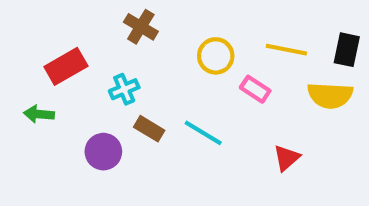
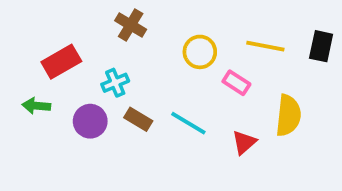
yellow semicircle: (330, 95) -> (288, 115), moved, turned -87
purple circle: (103, 152) -> (90, 121), moved
red triangle: (286, 158) -> (244, 142), moved

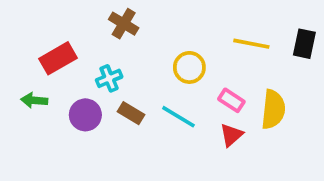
yellow circle: (200, 52) -> (189, 67), moved
pink rectangle: (236, 83) -> (231, 100), moved

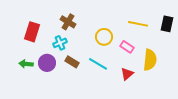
brown cross: (124, 24) -> (68, 22), moved
red rectangle: (58, 58) -> (32, 32), turned -42
green arrow: (34, 100) -> (26, 64), moved
pink rectangle: (231, 100) -> (127, 47), moved

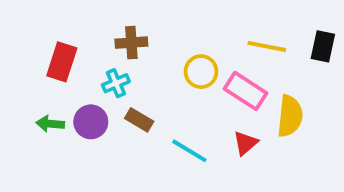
brown cross: (68, 22) -> (131, 43), turned -35
pink rectangle: (127, 47) -> (245, 91), size x1.5
cyan line: (98, 64) -> (189, 151), moved

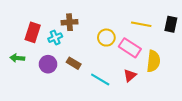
cyan cross: (116, 83) -> (55, 38), moved
green arrow: (50, 124) -> (17, 58), moved

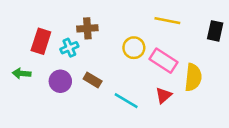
yellow line: (141, 24) -> (167, 21), moved

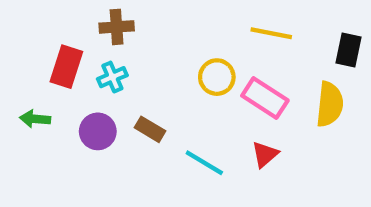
brown cross: (87, 28) -> (117, 27), moved
yellow semicircle: (193, 77) -> (330, 104), moved

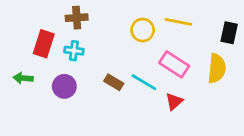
cyan cross: (112, 77) -> (74, 51), turned 30
yellow circle: (217, 77) -> (143, 30), moved
brown rectangle: (150, 129) -> (114, 82), moved
cyan line: (204, 163) -> (144, 82), moved

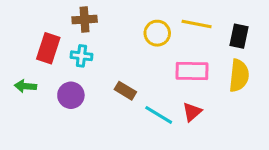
black rectangle: (229, 33) -> (239, 36), moved
pink rectangle: (174, 64) -> (192, 71), turned -32
cyan line: (144, 82) -> (159, 115), moved

